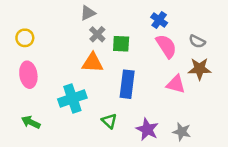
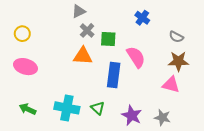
pink semicircle: (166, 46) -> (136, 57), moved
pink ellipse: (28, 75) -> (25, 67), turned -65
pink triangle: (176, 84) -> (171, 85), moved
cyan cross: (72, 98) -> (67, 108), moved, turned 30

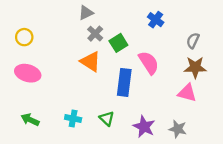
gray semicircle: (176, 37) -> (193, 41), turned 88
green square: (108, 39) -> (118, 43), turned -35
orange triangle: (83, 56) -> (91, 62), turned 30
cyan cross: (67, 108) -> (73, 119), size x0.6

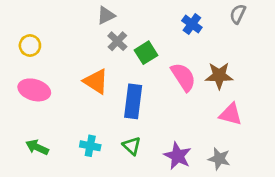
gray semicircle: (193, 41) -> (238, 14), moved
orange triangle: (91, 62) -> (96, 81), moved
brown star: (195, 67) -> (219, 76), moved
blue rectangle: (124, 82) -> (133, 101), moved

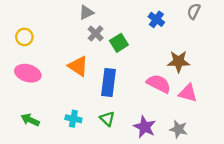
pink semicircle: (183, 77) -> (159, 84), moved, turned -30

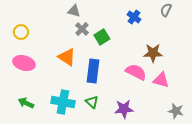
gray triangle: (86, 12) -> (74, 11), turned 40
cyan cross: (73, 119) -> (63, 102), size x1.6
purple star: (145, 127) -> (124, 109), turned -30
gray star: (179, 129) -> (176, 111), moved

